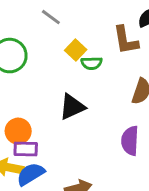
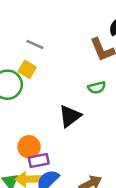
yellow square: (76, 50) -> (27, 69), moved
green semicircle: (92, 63) -> (97, 87), moved

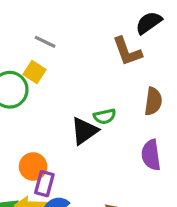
green semicircle: (97, 87) -> (105, 116), moved
purple rectangle: (39, 160) -> (44, 184), turned -66

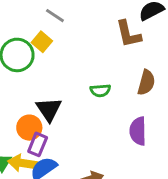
black triangle: (84, 131) -> (49, 109), moved, turned -36

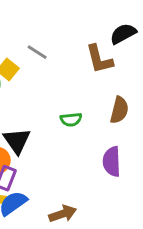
gray line: (55, 16) -> (37, 52), moved

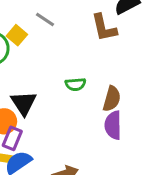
brown semicircle: (119, 110) -> (112, 99), moved

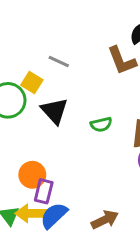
black triangle: (24, 103) -> (54, 111), moved

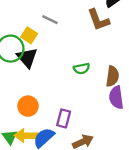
black triangle: (54, 111) -> (27, 58), moved
purple rectangle: (44, 191) -> (64, 118), moved

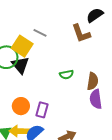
yellow square: (29, 35) -> (22, 46), size x1.5
purple rectangle: (64, 118) -> (42, 110), moved

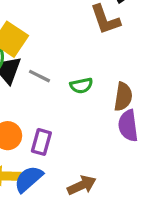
gray line: (40, 33) -> (40, 76), moved

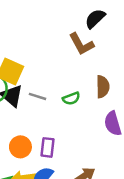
brown semicircle: (123, 97) -> (103, 87), moved

